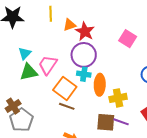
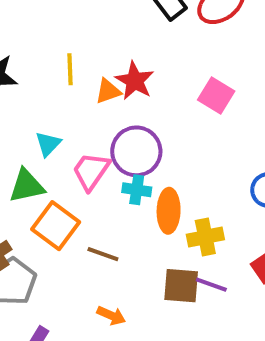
red star: (85, 31) -> (135, 81), moved
pink square: (128, 39) -> (216, 95), moved
cyan triangle: (25, 53) -> (48, 144), moved
pink trapezoid: (48, 65) -> (91, 171), moved
orange square: (65, 88) -> (56, 226), moved

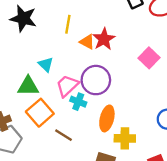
orange triangle: (108, 91) -> (87, 42), turned 35
cyan triangle: (48, 144) -> (46, 65), turned -42
cyan cross: (137, 190) -> (78, 102), moved

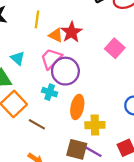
pink trapezoid: (67, 86) -> (51, 59), moved

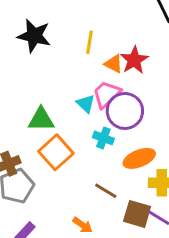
cyan triangle: (18, 58) -> (86, 104), moved
orange ellipse: (77, 107) -> (139, 158), turned 55
brown line: (37, 124) -> (106, 191), moved

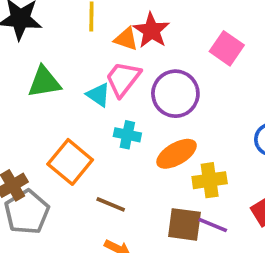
purple circle: (125, 111) -> (175, 94), moved
green triangle: (41, 119) -> (44, 82), moved
brown line: (106, 191) -> (111, 204), moved

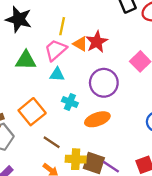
pink trapezoid: (123, 79) -> (56, 50), moved
cyan triangle: (98, 95) -> (57, 74), turned -42
yellow cross: (210, 180) -> (76, 159), moved

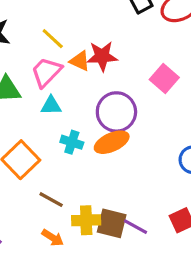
yellow line: (62, 26) -> (53, 39), turned -54
red star: (97, 42) -> (102, 56), turned 30
orange ellipse: (97, 119) -> (112, 142), moved

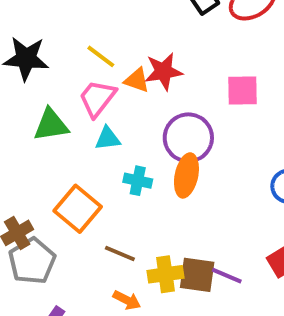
pink square: (164, 78) -> (242, 91), turned -36
orange ellipse: (112, 142) -> (186, 175), turned -48

